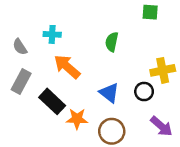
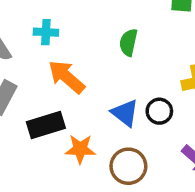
black circle: (144, 92) -> (159, 111), moved
black rectangle: (52, 101) -> (46, 125), turned -60

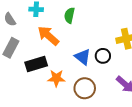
green semicircle: (128, 42) -> (70, 15), moved

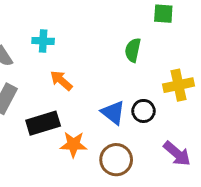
green semicircle: (70, 15) -> (133, 50), moved
orange arrow: (48, 36) -> (61, 81), size x0.7

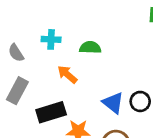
green semicircle: (133, 50) -> (90, 47), moved, turned 80

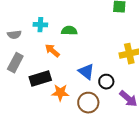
gray semicircle: (16, 53) -> (14, 35), turned -64
black circle: (140, 101) -> (106, 82), moved

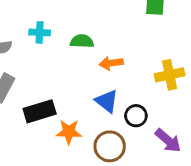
orange arrow: (52, 51) -> (111, 63), moved, turned -49

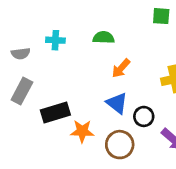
green semicircle: (82, 41) -> (104, 37), moved
orange arrow: (111, 63) -> (121, 68), turned -40

